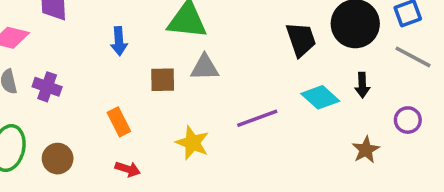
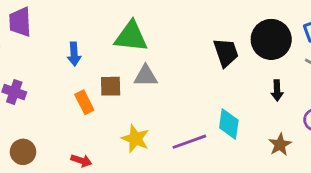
cyan diamond: (320, 97) -> (229, 124), moved, turned 56
purple line: (257, 118) -> (189, 142), moved
orange rectangle: (119, 122) -> (84, 102), moved

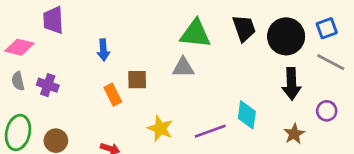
green triangle: (131, 37) -> (195, 34), moved
black trapezoid: (226, 53) -> (244, 28), moved
gray triangle: (146, 76) -> (183, 68), moved
black arrow: (277, 91) -> (291, 84), size x1.6

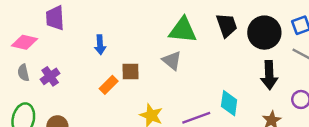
gray triangle: (183, 68) -> (172, 61), turned 40
purple cross: (48, 85) -> (50, 76), turned 36
orange rectangle: (113, 95) -> (109, 85), turned 72

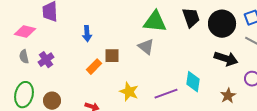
black arrow: (269, 75) -> (226, 59), turned -70

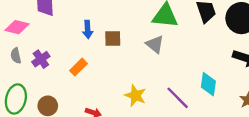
brown square: (112, 56) -> (113, 39), moved
orange rectangle: (94, 67) -> (79, 67), moved
purple line: (166, 94) -> (178, 98), turned 65

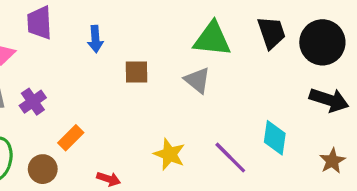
blue arrow: (88, 29) -> (95, 39), moved
orange rectangle: (79, 67) -> (71, 138), moved

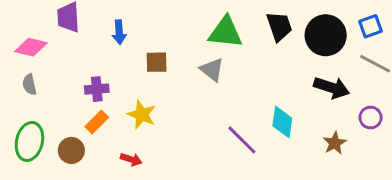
purple cross: (33, 102) -> (97, 89), moved, turned 30
yellow star: (169, 154) -> (142, 115), moved

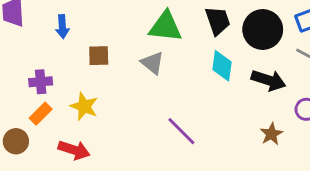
cyan diamond: (282, 122) -> (222, 66), moved
red arrow: (131, 159) -> (74, 150), size x1.5

